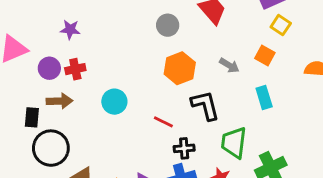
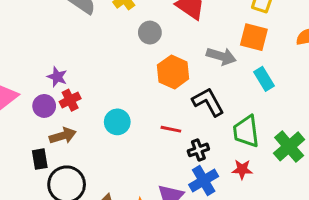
purple star: (70, 30) -> (57, 77), moved, turned 30
orange square: (265, 56) -> (254, 37), size x1.4
gray arrow: (229, 65) -> (221, 56), size x1.4

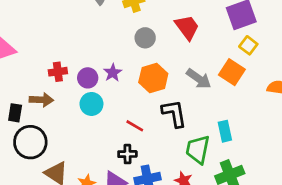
purple star: (57, 77) -> (113, 73), moved
cyan rectangle: (264, 79) -> (225, 131), moved
purple circle: (44, 106) -> (88, 78), moved
black cross: (198, 150) -> (127, 154), moved

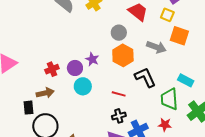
gray circle: (145, 38) -> (119, 33), moved
yellow square: (248, 45) -> (167, 15), moved
cyan rectangle: (225, 131) -> (186, 80), turned -35

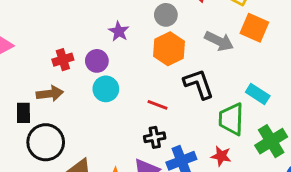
purple star: (92, 59) -> (119, 31), moved

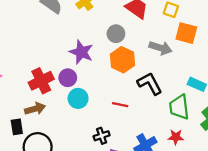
purple star: (119, 31) -> (81, 52), size x1.5
red cross: (63, 60) -> (41, 81), size x1.5
black cross: (155, 137) -> (102, 136), moved

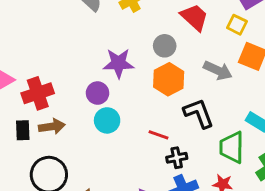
purple star: (81, 52) -> (118, 63), turned -30
red cross: (41, 81) -> (38, 93), moved
black rectangle: (17, 127) -> (23, 130), moved
black cross: (102, 136) -> (177, 158), moved

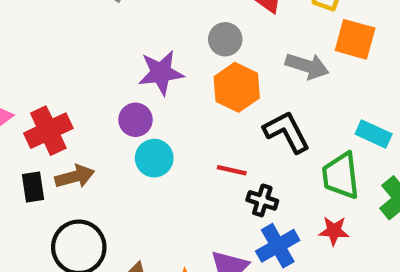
black cross: (177, 158) -> (262, 200), turned 36

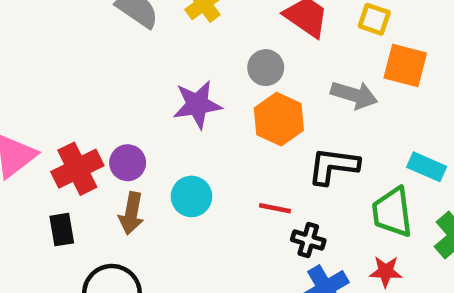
purple circle: (135, 120) -> (128, 163), moved
black L-shape: (287, 132) -> (333, 166), turned -54
brown arrow: (75, 176) -> (131, 213), moved, turned 117

